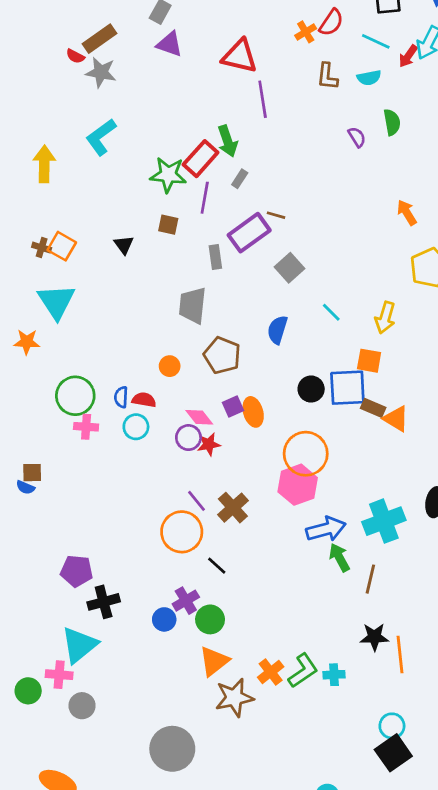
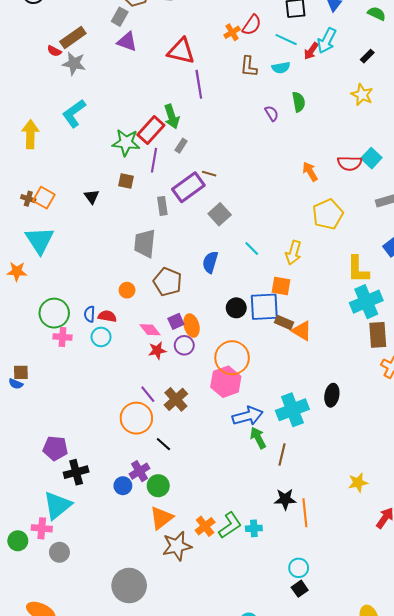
purple circle: (188, 438) -> (184, 345), moved
black square: (393, 753) -> (300, 589), size x0.6

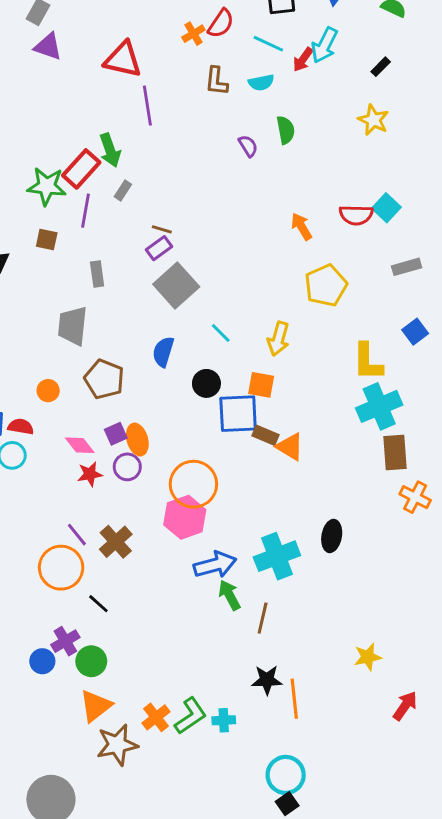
purple rectangle: (188, 187) -> (159, 248), moved, size x0.6
gray square: (220, 214) -> (176, 286), size x1.4
black circle: (236, 308) -> (206, 383), moved
cyan circle: (299, 568) -> (286, 775), size x1.4

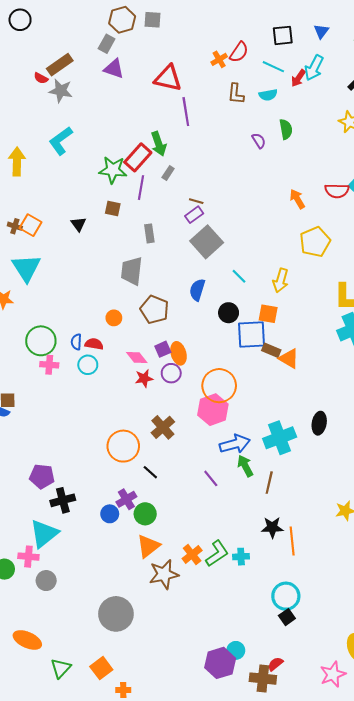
purple line: (77, 535) -> (211, 478), moved

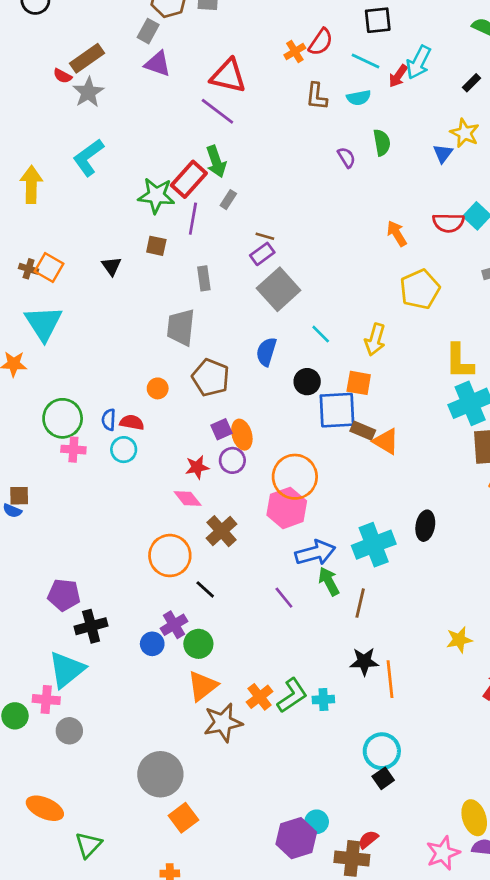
blue triangle: (321, 31) -> (443, 153), moved
gray star: (61, 91) -> (88, 92), turned 30
purple line: (186, 112) -> (217, 111), moved, turned -44
pink diamond: (137, 358) -> (188, 498), moved
orange square: (101, 668) -> (183, 818), moved

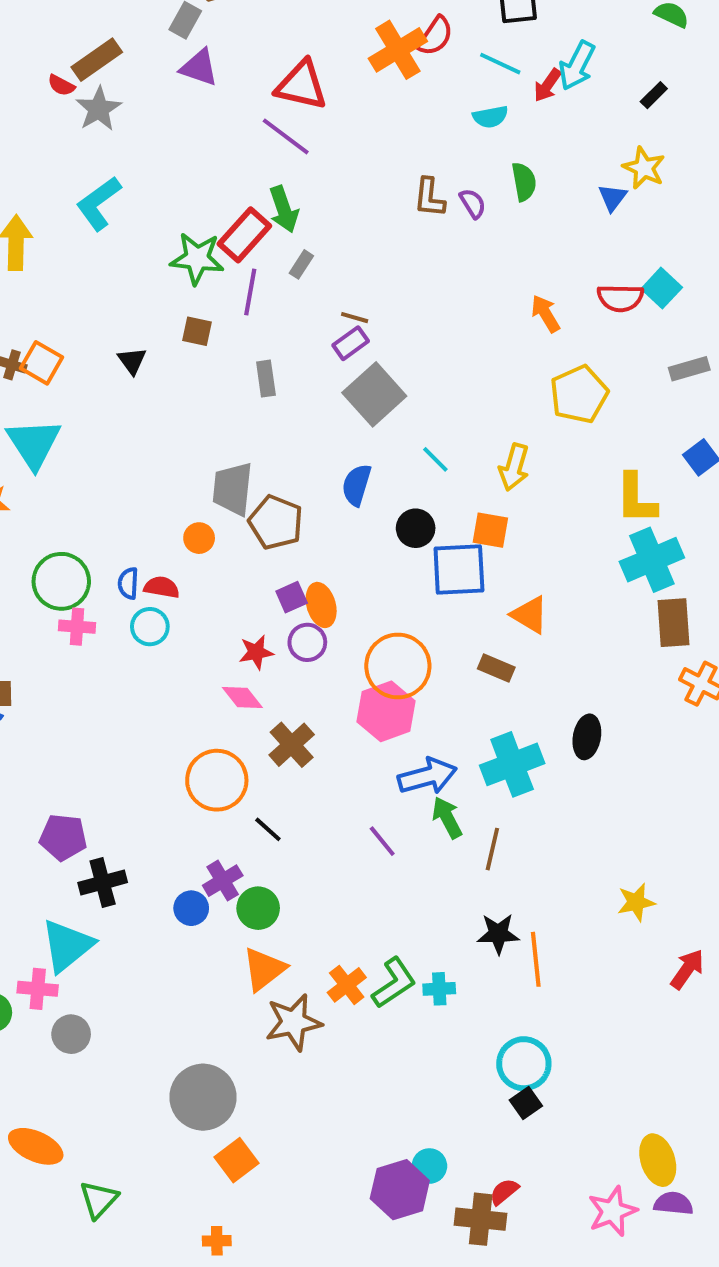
orange cross: (295, 51) -> (398, 50), size x1.8
brown L-shape: (317, 96) -> (429, 197), moved
gray trapezoid: (181, 327) -> (233, 489), moved
brown rectangle: (363, 431) -> (496, 668), moved

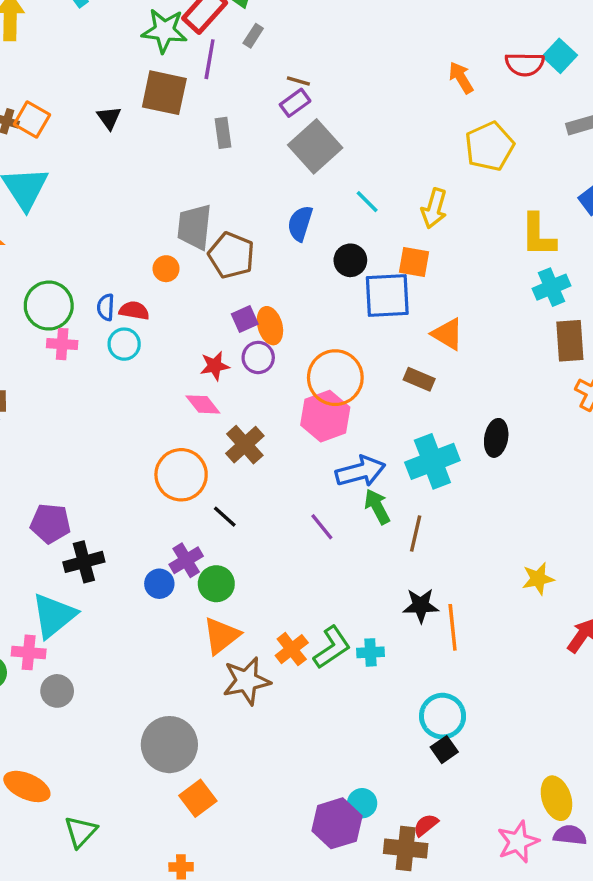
brown square: (197, 331) -> (164, 93), size x1.8
cyan cross: (652, 560) -> (551, 287), size x0.7

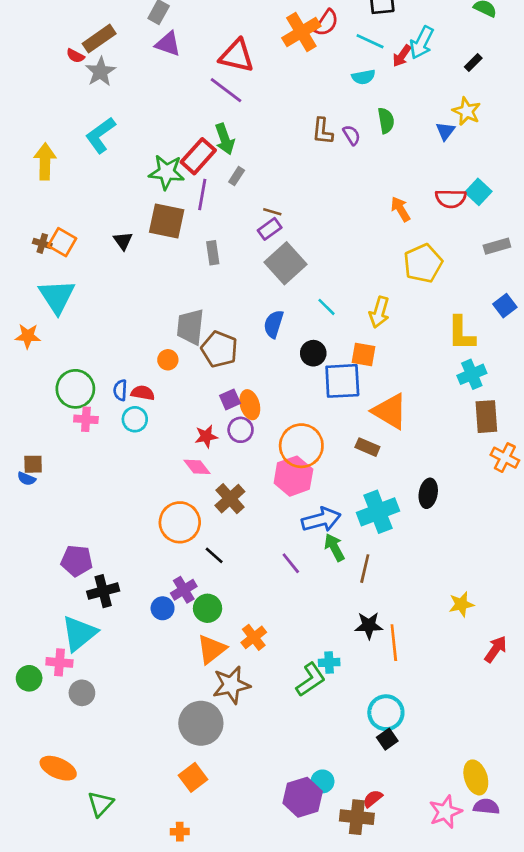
orange triangle: (448, 334) -> (390, 411), size x1.4
green L-shape: (332, 647) -> (311, 680), moved
orange cross: (292, 649) -> (254, 637), moved
gray circle: (169, 745) -> (201, 723), moved

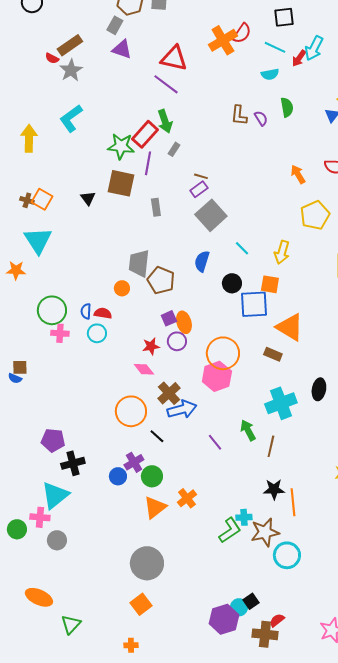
blue arrow: (321, 520) -> (182, 409), moved
brown star: (231, 685) -> (265, 532), moved
black square: (387, 739) -> (251, 601), moved

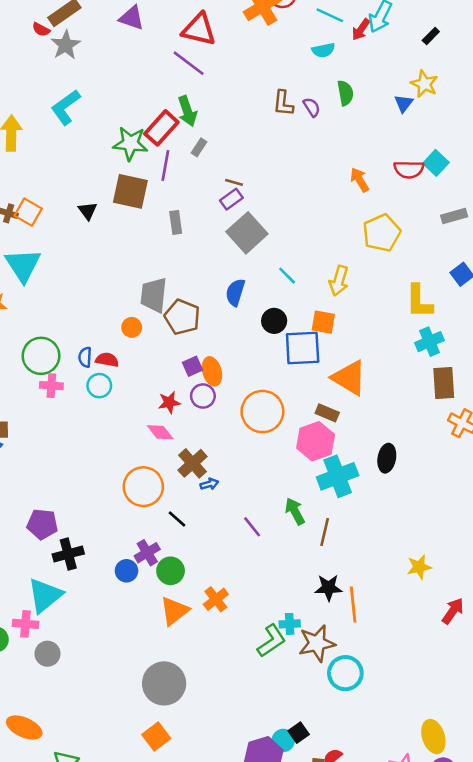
pink hexagon: (217, 376) -> (316, 441), moved
blue arrow: (182, 409) -> (209, 484), size x0.5

